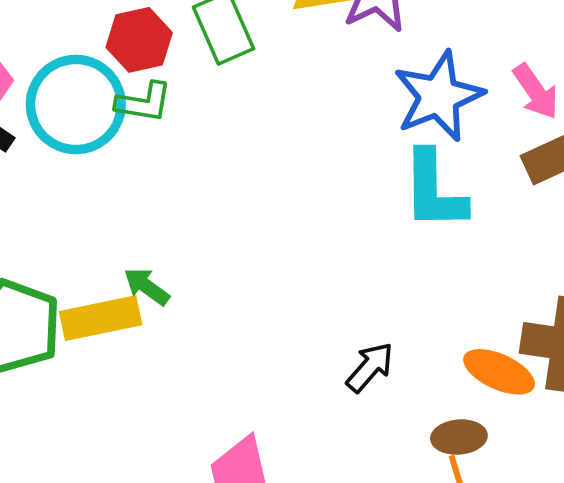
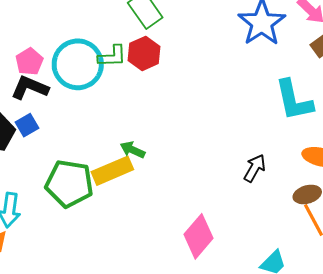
red hexagon: (139, 40) -> (144, 53), moved
cyan L-shape: (434, 190) -> (294, 100), moved

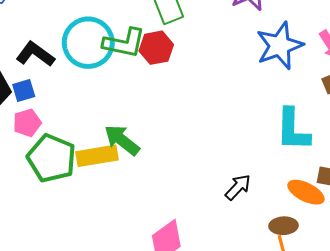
green L-shape: (112, 56) -> (124, 43), size x1.4
pink pentagon: (29, 62) -> (27, 123), moved
green arrow: (133, 150) -> (122, 140), size x1.5

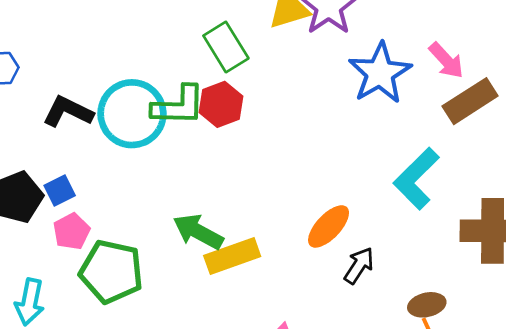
black L-shape: (35, 54) -> (68, 112), moved
cyan L-shape: (293, 130) -> (416, 179), turned 54
yellow rectangle: (97, 156) -> (232, 256), moved
orange ellipse: (306, 192) -> (329, 226), moved, turned -63

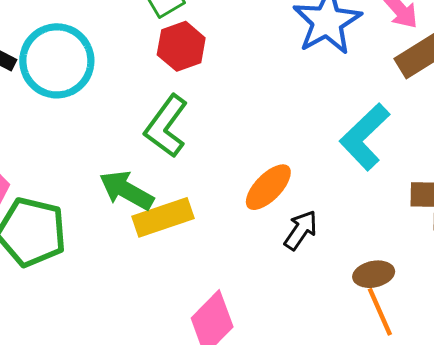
red hexagon: (221, 104) -> (181, 46), moved
green L-shape: (178, 106) -> (166, 126), moved, turned 124

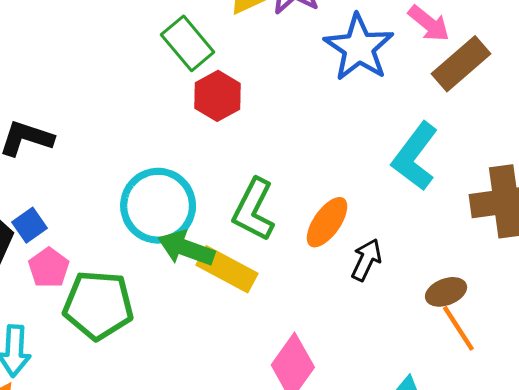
cyan circle: (57, 61) -> (158, 206), moved
green L-shape: (166, 126) -> (254, 210), moved
yellow rectangle: (163, 217) -> (227, 269), turned 56

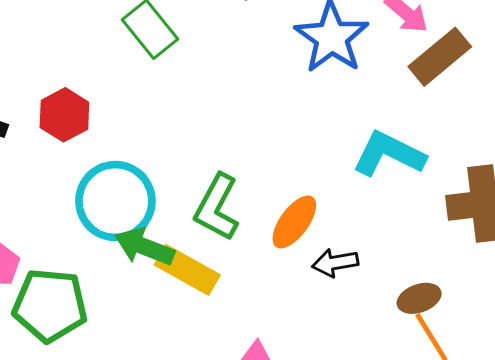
red hexagon: (218, 96) -> (64, 115), moved
cyan L-shape: (415, 156) -> (389, 154), turned 78
black arrow: (366, 260) -> (335, 263), turned -126

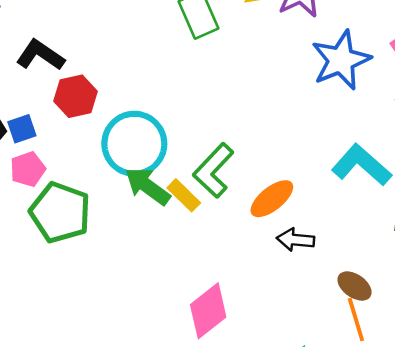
red hexagon: (64, 115) -> (75, 96), moved
yellow rectangle: (187, 270) -> (184, 195), moved, size x0.7
brown ellipse: (419, 298) -> (355, 286), turned 40

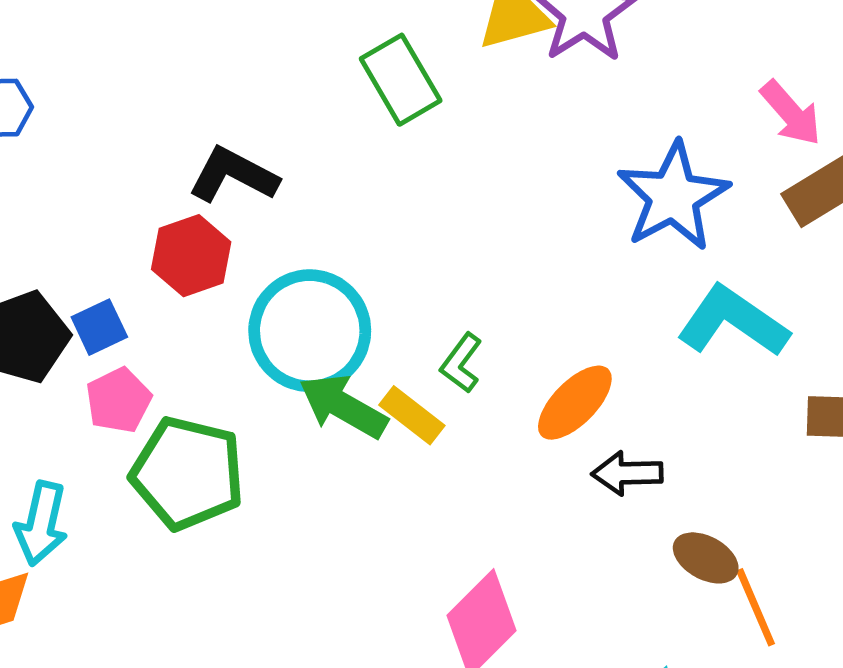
black L-shape: (40, 55) -> (233, 175), moved
blue star: (341, 60) -> (673, 196), moved
green L-shape: (213, 170) -> (461, 363), size x0.6
brown ellipse: (355, 286) -> (706, 558), moved

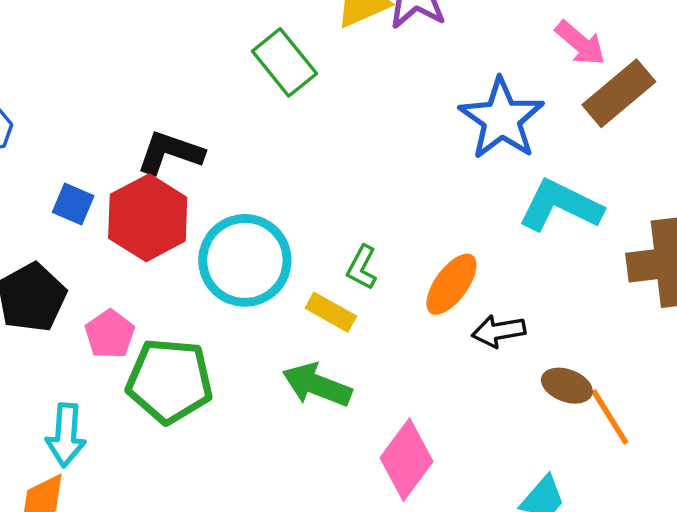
red hexagon: (191, 256) -> (148, 218), size x1.4
blue square: (99, 327) -> (73, 204), moved, turned -33
green arrow: (343, 406) -> (317, 385), moved

